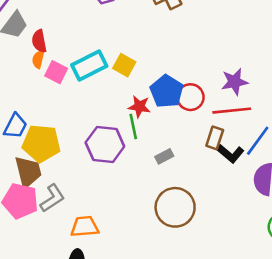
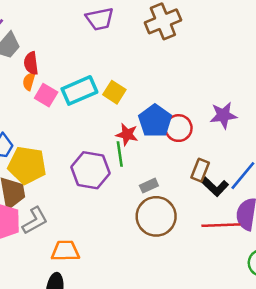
red line: (232, 111) -> (221, 225), moved
brown circle: (175, 207) -> (156, 216), moved

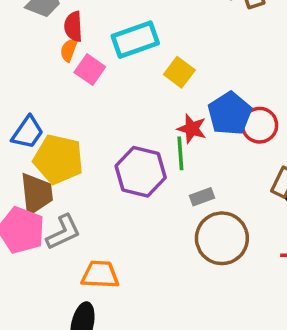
cyan rectangle: (79, 90) -> (135, 40), moved
gray rectangle: (149, 186) -> (202, 197), moved

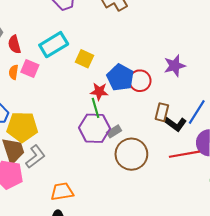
orange semicircle: (69, 50) -> (14, 72), moved
purple hexagon: (141, 172) -> (94, 128), moved
gray L-shape: (63, 232) -> (35, 157), moved

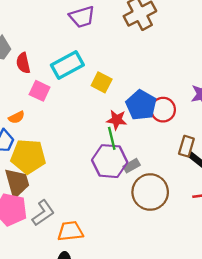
orange semicircle: (14, 72) -> (17, 117), moved, turned -128
gray L-shape: (35, 157) -> (43, 213), moved

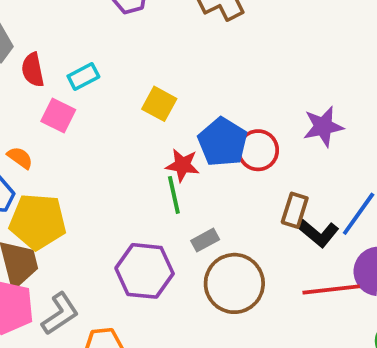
cyan rectangle: (67, 65) -> (83, 76), moved, size x0.6
orange semicircle: (17, 117) -> (20, 158), turned -119
purple hexagon: (110, 161) -> (145, 271), moved

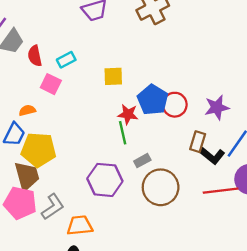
yellow square: (159, 104) -> (113, 76), turned -30
purple star: (323, 127) -> (217, 107), moved
orange semicircle: (20, 158) -> (27, 110), turned -49

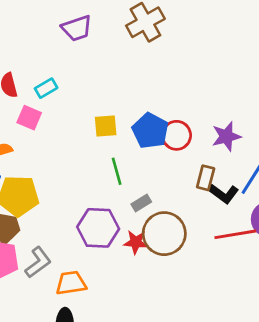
yellow square: (113, 76) -> (106, 126), moved
red star: (128, 114) -> (136, 242), moved

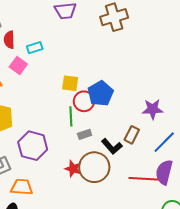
red circle: (177, 135) -> (84, 101), moved
black L-shape: (224, 194) -> (112, 146), moved
gray rectangle: (141, 203) -> (85, 134), moved
purple hexagon: (98, 228) -> (33, 146), moved

